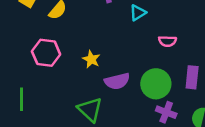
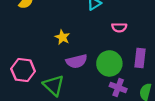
pink hexagon: (46, 53) -> (23, 70), moved
yellow star: (91, 59) -> (62, 37), moved

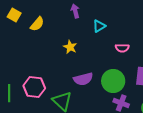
yellow star: (62, 37) -> (70, 47), moved

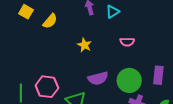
cyan triangle: (99, 26) -> (113, 12), moved
pink semicircle: (122, 48) -> (127, 42), moved

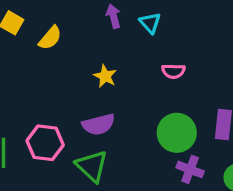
cyan triangle: (113, 12) -> (150, 23), turned -40
purple semicircle: (98, 78) -> (98, 124), moved

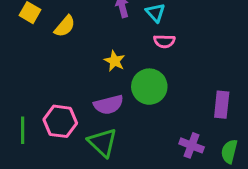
pink semicircle: (173, 71) -> (164, 41), moved
green circle: (177, 133) -> (149, 87), moved

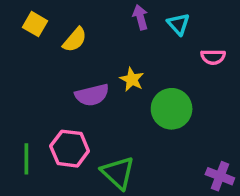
pink semicircle: (164, 41) -> (213, 57), moved
purple semicircle: (109, 105) -> (92, 95), moved

